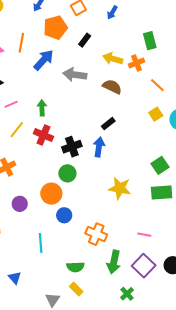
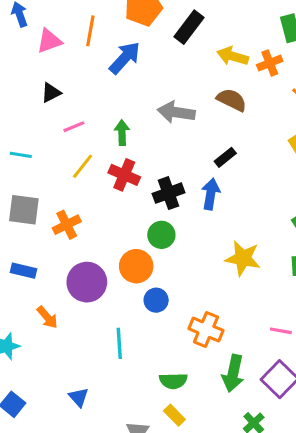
black rectangle: (85, 40) -> (189, 27), size x1.5
gray arrow: (75, 75) -> (176, 112), moved
purple circle: (20, 204) -> (87, 282), size x1.6

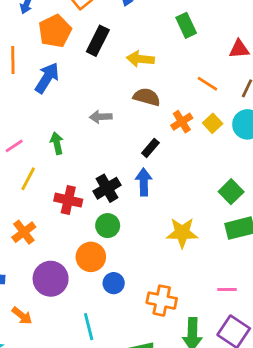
orange cross: (270, 63) -> (182, 122), moved
gray arrow: (176, 112) -> (101, 117), size x0.7
red cross: (124, 175) -> (68, 200), moved

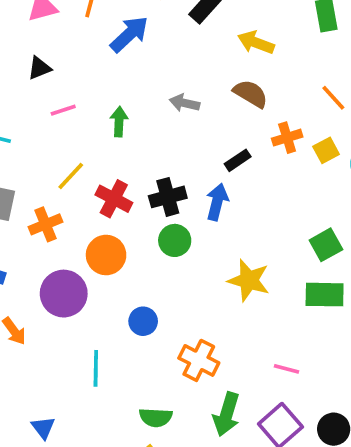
yellow line: (28, 179) -> (71, 176), moved
green circle: (108, 226) -> (175, 240), moved
orange circle: (91, 257) -> (106, 255), moved

